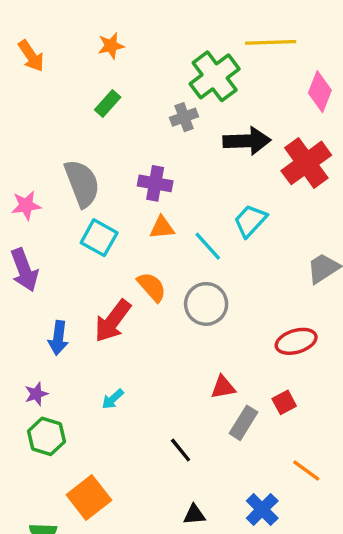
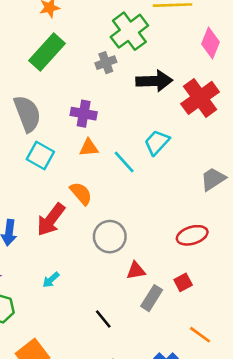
green rectangle: (108, 104) -> (47, 52), size x1.8
gray circle: (206, 304) -> (110, 237), moved

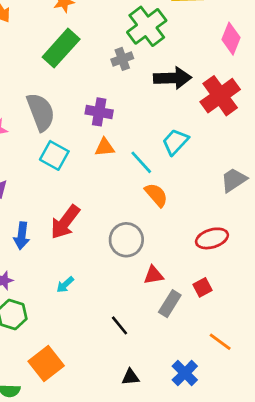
orange semicircle: (81, 193) -> (156, 195), moved

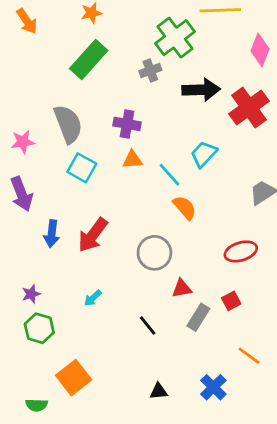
blue arrow: (22, 236) -> (52, 234), moved
black line: (120, 325) -> (148, 325), moved

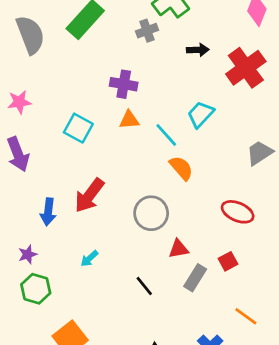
black arrow: (201, 90) -> (198, 50), size x0.6
gray semicircle: (68, 124) -> (30, 35), moved
blue arrow: (52, 234) -> (48, 212), moved
red ellipse: (241, 251) -> (238, 212), turned 40

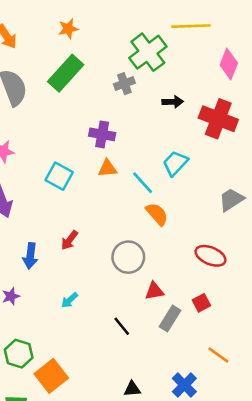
red cross: (246, 68) -> (218, 119), turned -33
red arrow: (89, 195) -> (70, 240), size x0.6
green hexagon: (36, 289) -> (19, 354), moved

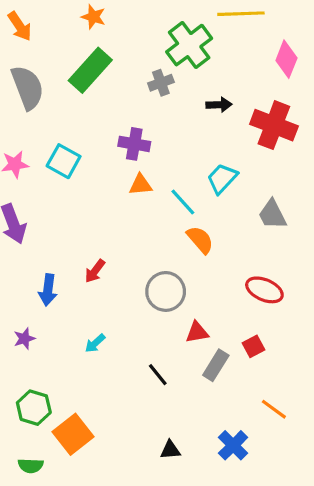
orange star: (68, 29) -> (93, 17), turned 30
cyan square: (59, 176) -> (64, 161), moved
gray trapezoid: (231, 200) -> (272, 215), moved, turned -84

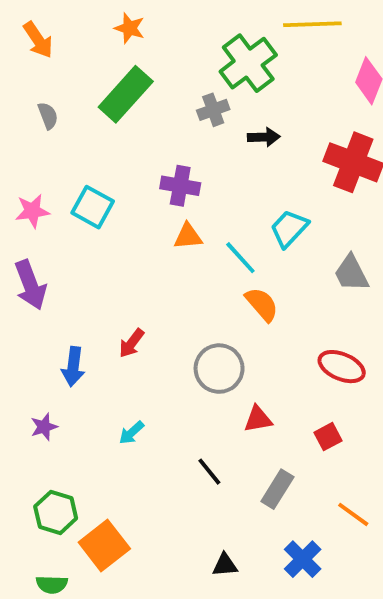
gray semicircle: (27, 87) -> (48, 116), size x0.5
black arrow: (219, 105) -> (264, 137), moved
gray rectangle: (216, 365) -> (277, 489), moved

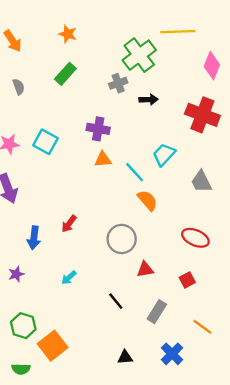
green rectangle: (126, 94) -> (65, 74), size x0.7

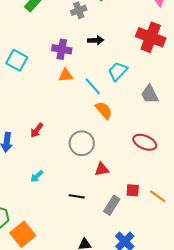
black arrow: (149, 100) -> (96, 40), moved
red square: (187, 280) -> (133, 190), moved, turned 32
black line: (116, 301) -> (77, 196), turned -42
orange line: (202, 327) -> (158, 196), moved

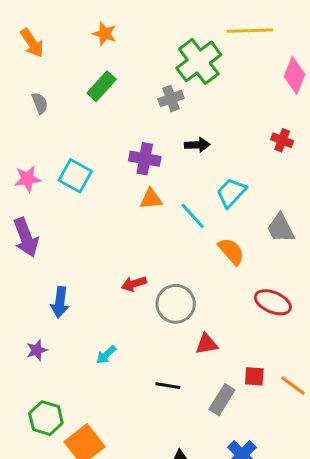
red cross: (151, 37) -> (282, 140), size x0.5
orange semicircle: (104, 110) -> (231, 251), moved
red arrow: (37, 130) -> (134, 284), moved, turned 35

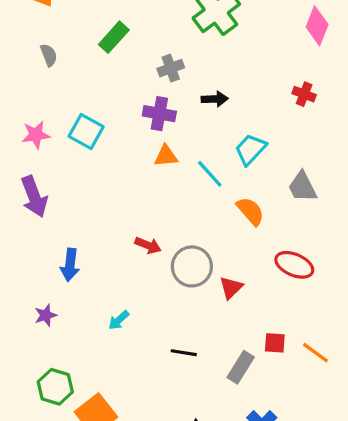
gray cross: (171, 99) -> (171, 68), moved
red arrow: (134, 284) -> (148, 245), turned -140
red triangle: (206, 344) -> (231, 288), moved, turned -35

